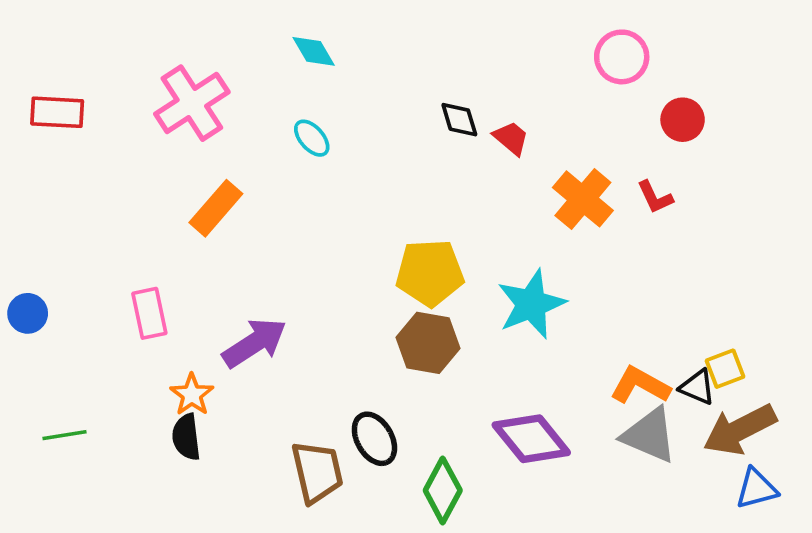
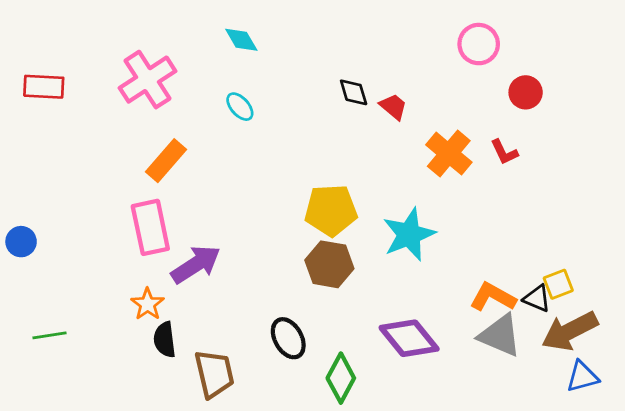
pink rectangle: (149, 313) -> (150, 227), moved, size x1.4
black semicircle: (186, 437) -> (165, 340), moved
brown trapezoid: (317, 472) -> (214, 374), moved

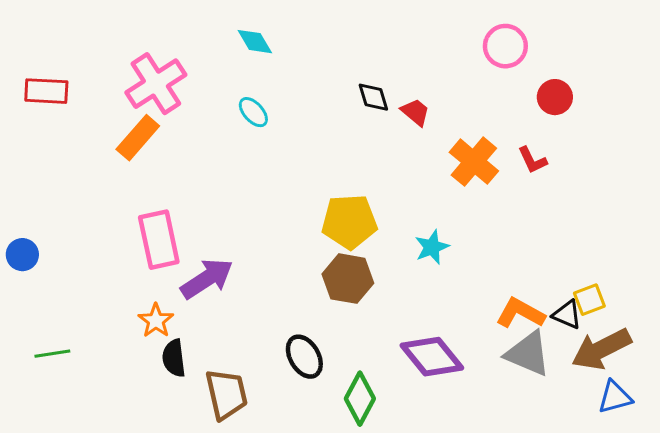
orange rectangle: (166, 161) -> (138, 138), moved
cyan star: (409, 234) -> (432, 247), size x0.6

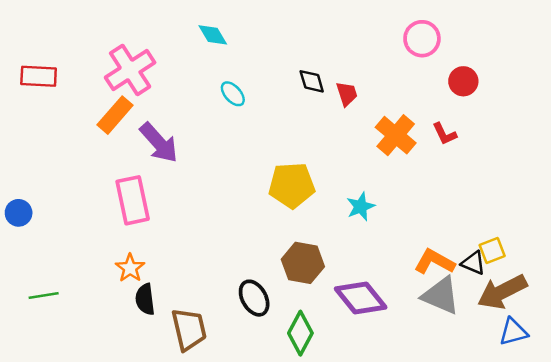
cyan ellipse: (253, 112) -> (233, 94), moved
red trapezoid: (415, 112) -> (347, 94), turned 32
purple arrow: (207, 279) -> (159, 143), moved, turned 81
brown hexagon: (348, 279) -> (303, 263), moved

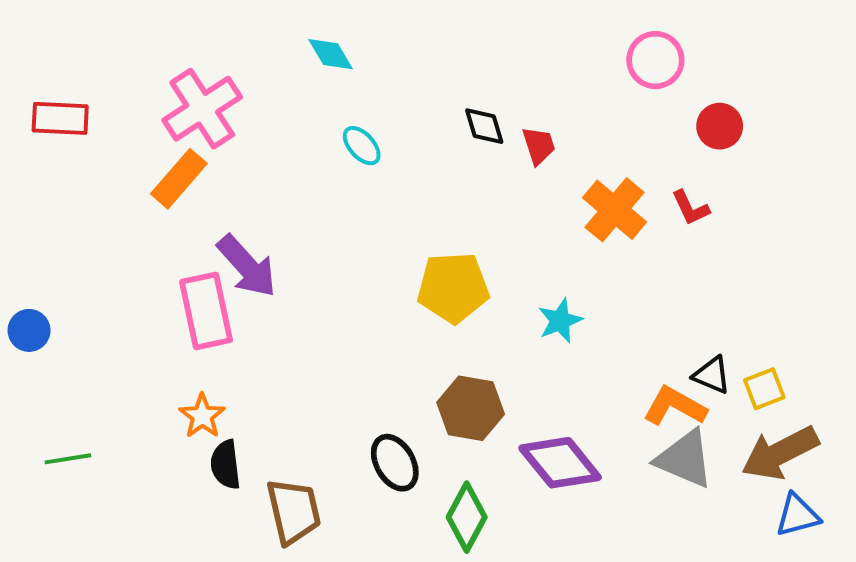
purple arrow: (159, 143) -> (247, 266), moved
black triangle: (473, 263) -> (712, 375), moved

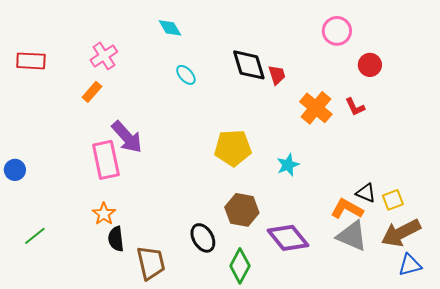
pink cross: (202, 109) -> (104, 56), size x0.7
black diamond: (484, 126) -> (249, 65), size x1.6
orange rectangle: (179, 179) -> (92, 92), size x0.7
green line: (68, 459) -> (35, 236), turned -30

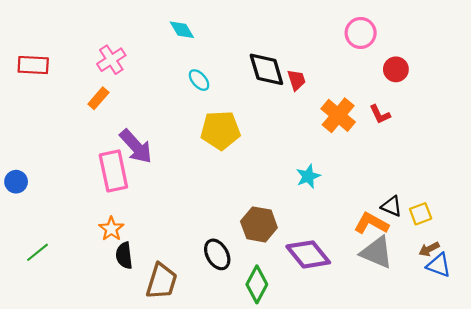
yellow pentagon: (233, 148) -> (220, 130), moved
brown arrow: (401, 233) -> (429, 249), size x0.5
brown trapezoid: (151, 263) -> (162, 281), turned 30
blue triangle: (410, 265) -> (439, 265), moved, turned 35

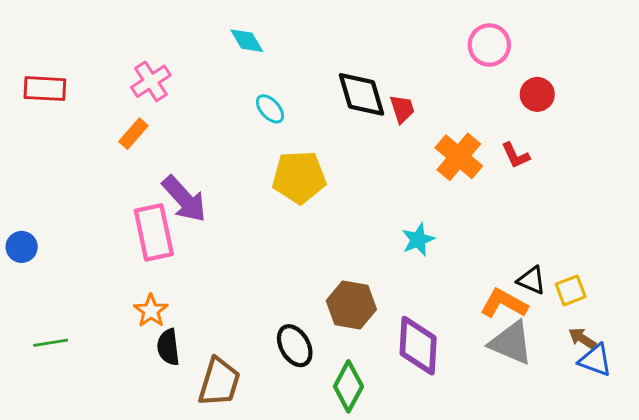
brown arrow: (429, 249) -> (582, 338), turned 60
green line: (37, 252) -> (51, 343), turned 30
purple diamond: (308, 254) -> (418, 346), turned 42

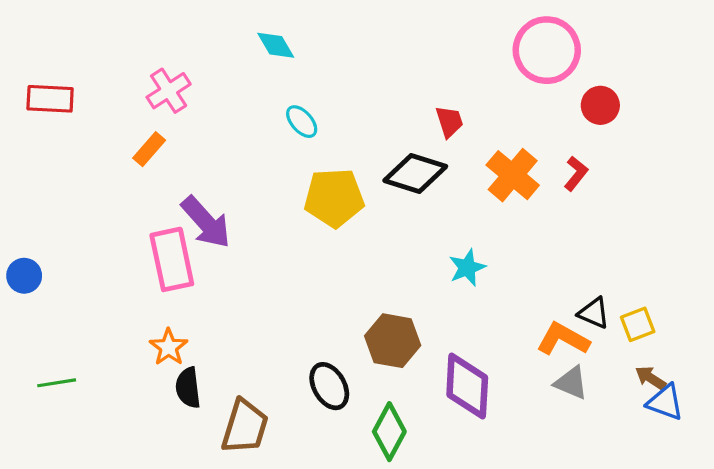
pink circle: (489, 45) -> (547, 50), size x1.4
black diamond: (361, 94) -> (415, 173), moved, turned -56
red L-shape: (515, 155) -> (576, 173), turned -116
gray triangle: (511, 343) -> (571, 383), size x0.7

